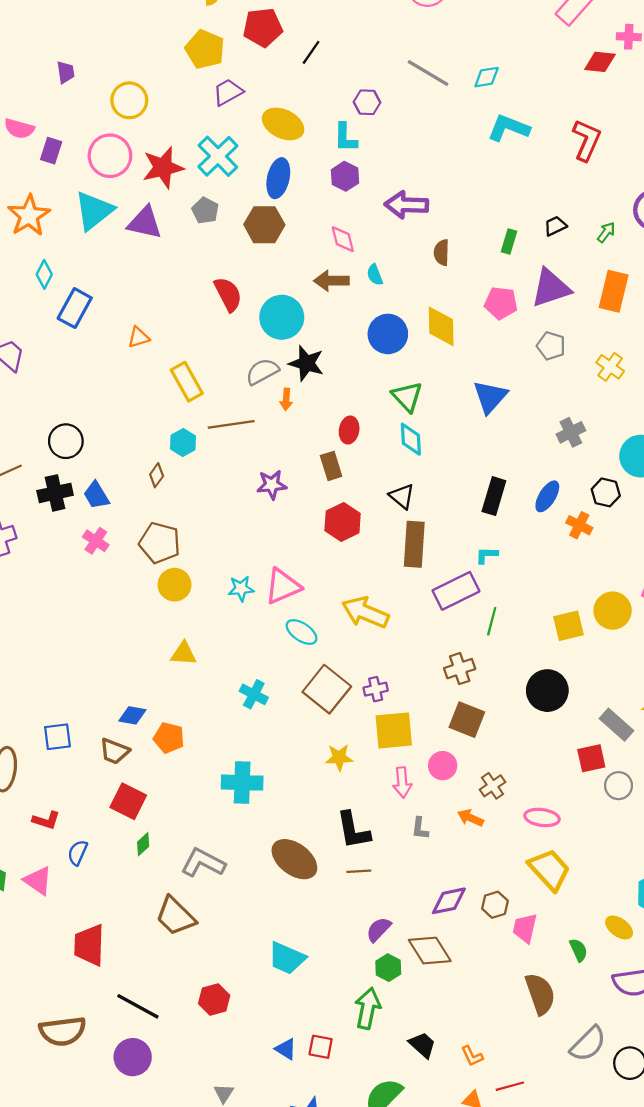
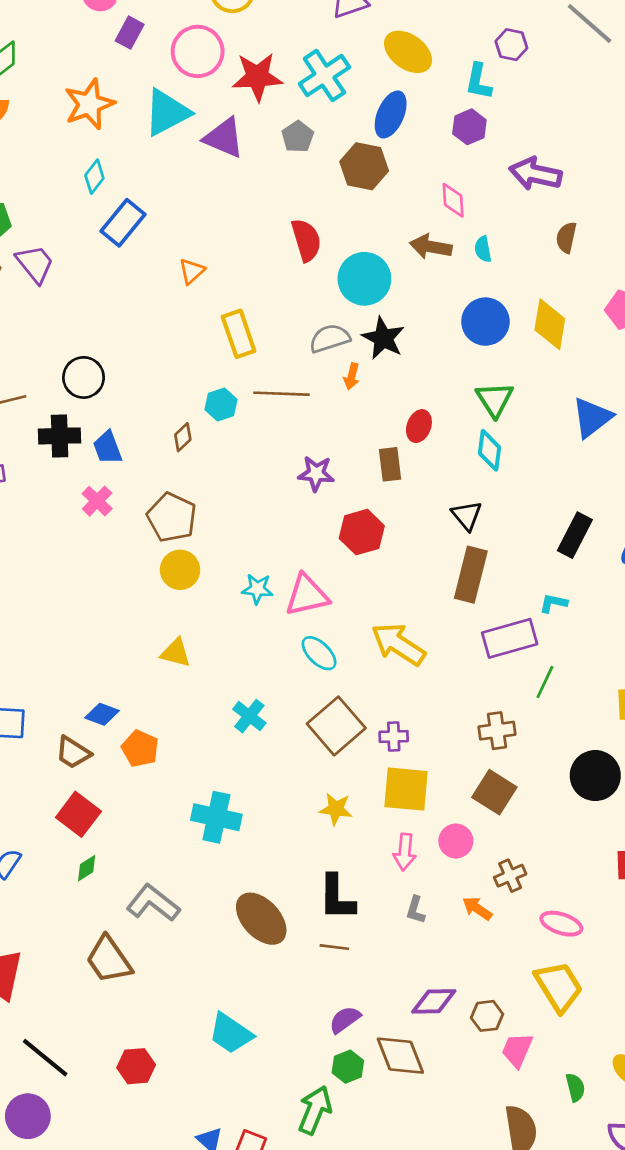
orange triangle: (139, 337) -> (192, 271), turned -35
red hexagon: (343, 522) -> (362, 532), moved

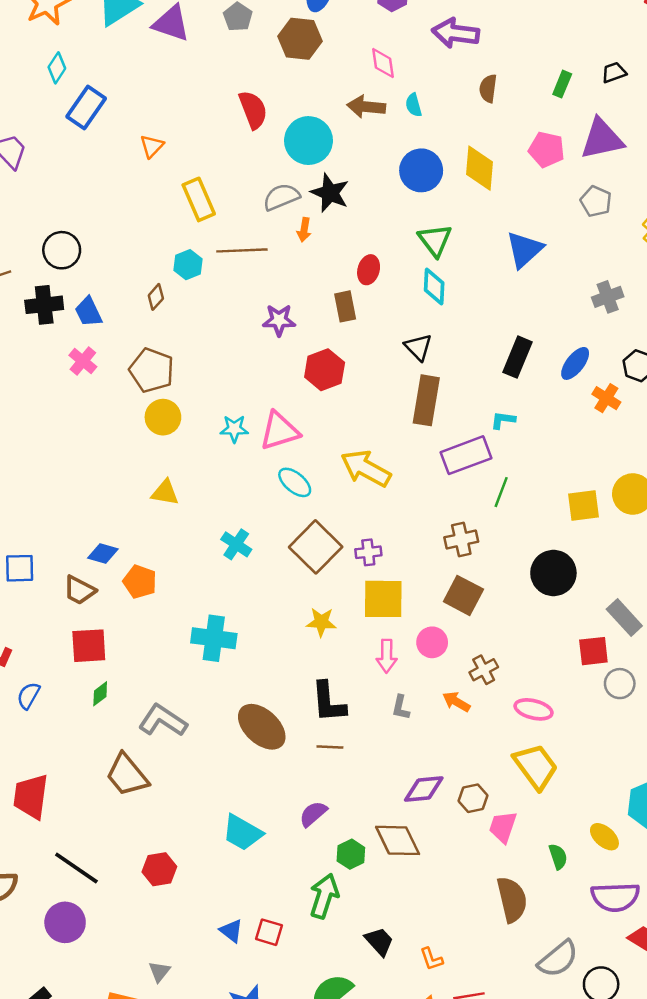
red square: (78, 814) -> (89, 646), turned -36
purple semicircle: (345, 1020) -> (313, 814), moved

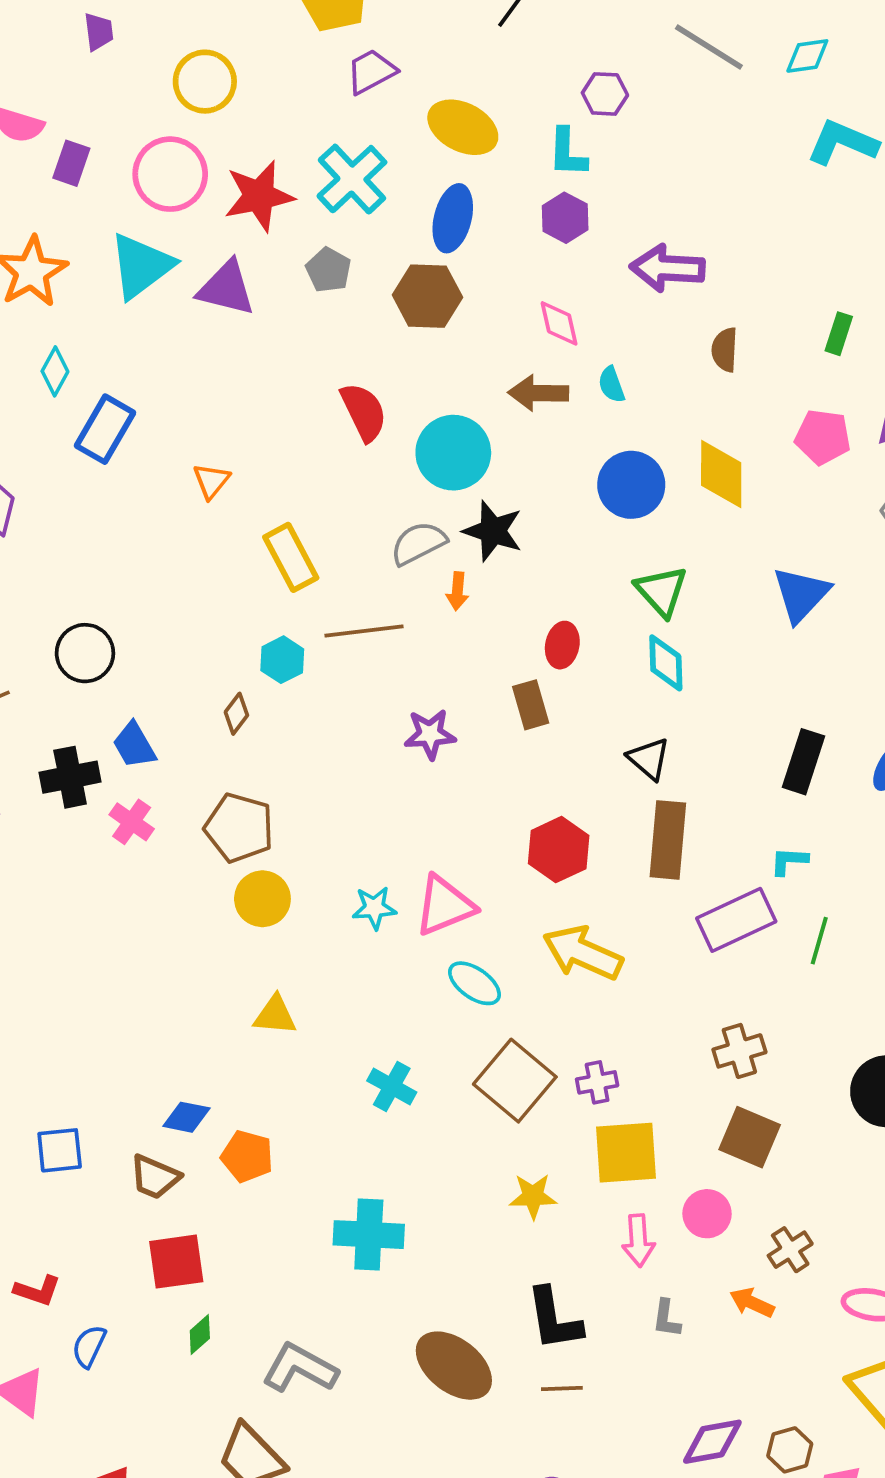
black cross: (44, 305) -> (70, 777), moved
red hexagon: (325, 370) -> (559, 850), moved
green line: (501, 492) -> (819, 941), moved

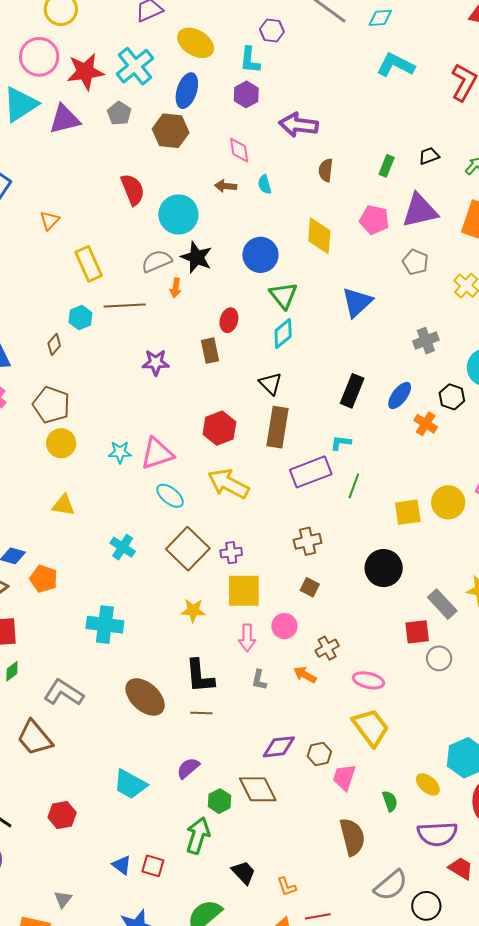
purple triangle: (226, 288) -> (65, 119), turned -32
brown arrow: (538, 393) -> (226, 186), size x0.7
blue circle: (631, 485) -> (260, 255), moved
cyan diamond: (666, 663) -> (283, 333), turned 48
brown square: (750, 1137) -> (310, 587), size x0.6

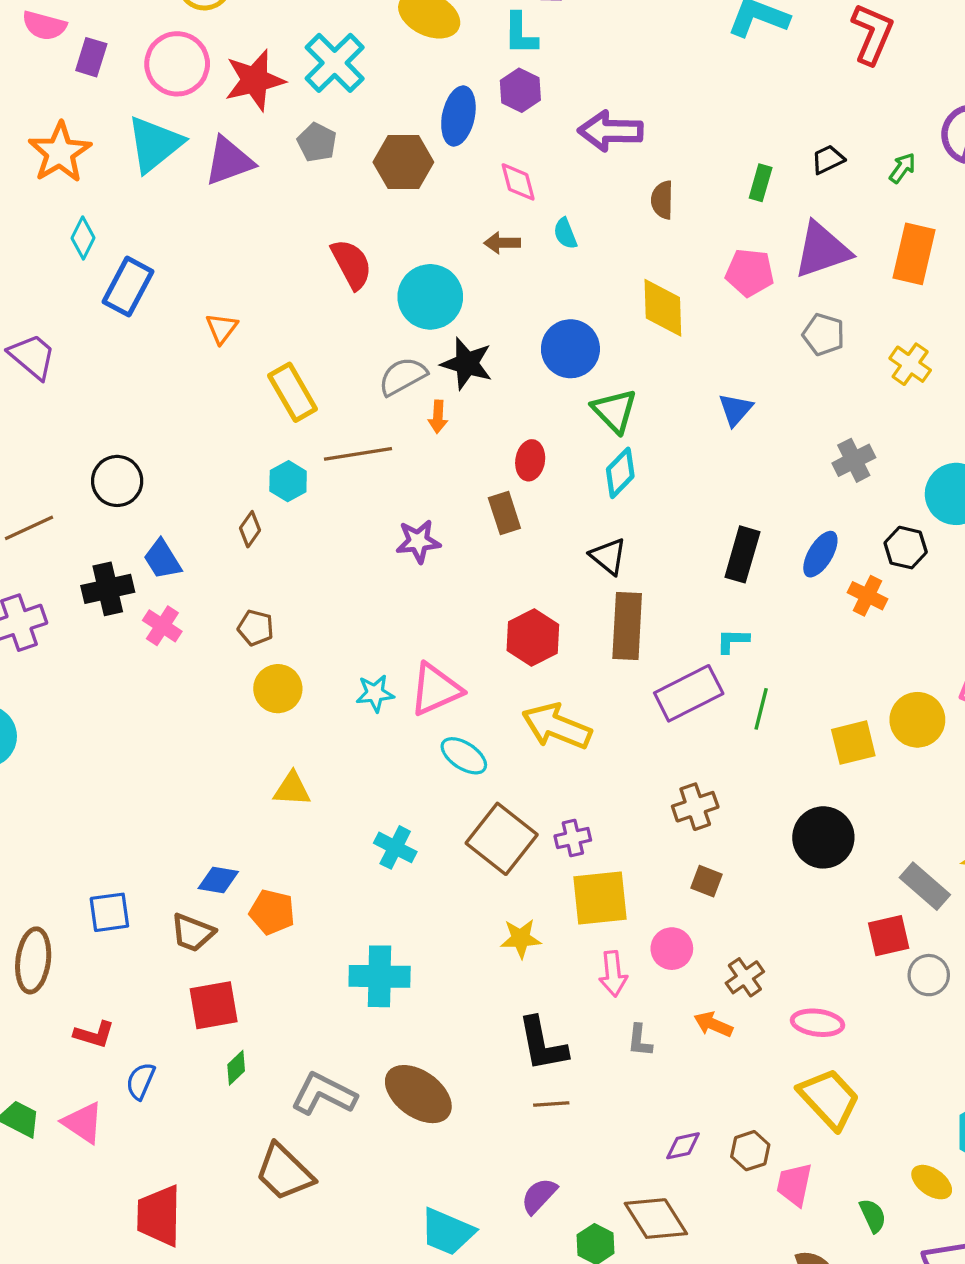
blue ellipse: (187, 91) -> (458, 116), moved
blue triangle: (357, 302) -> (735, 410), size x0.7
brown pentagon: (51, 405) -> (256, 628), size x0.6
brown ellipse: (145, 697) -> (418, 1094), moved
purple diamond: (279, 747) -> (683, 1146), size x0.7

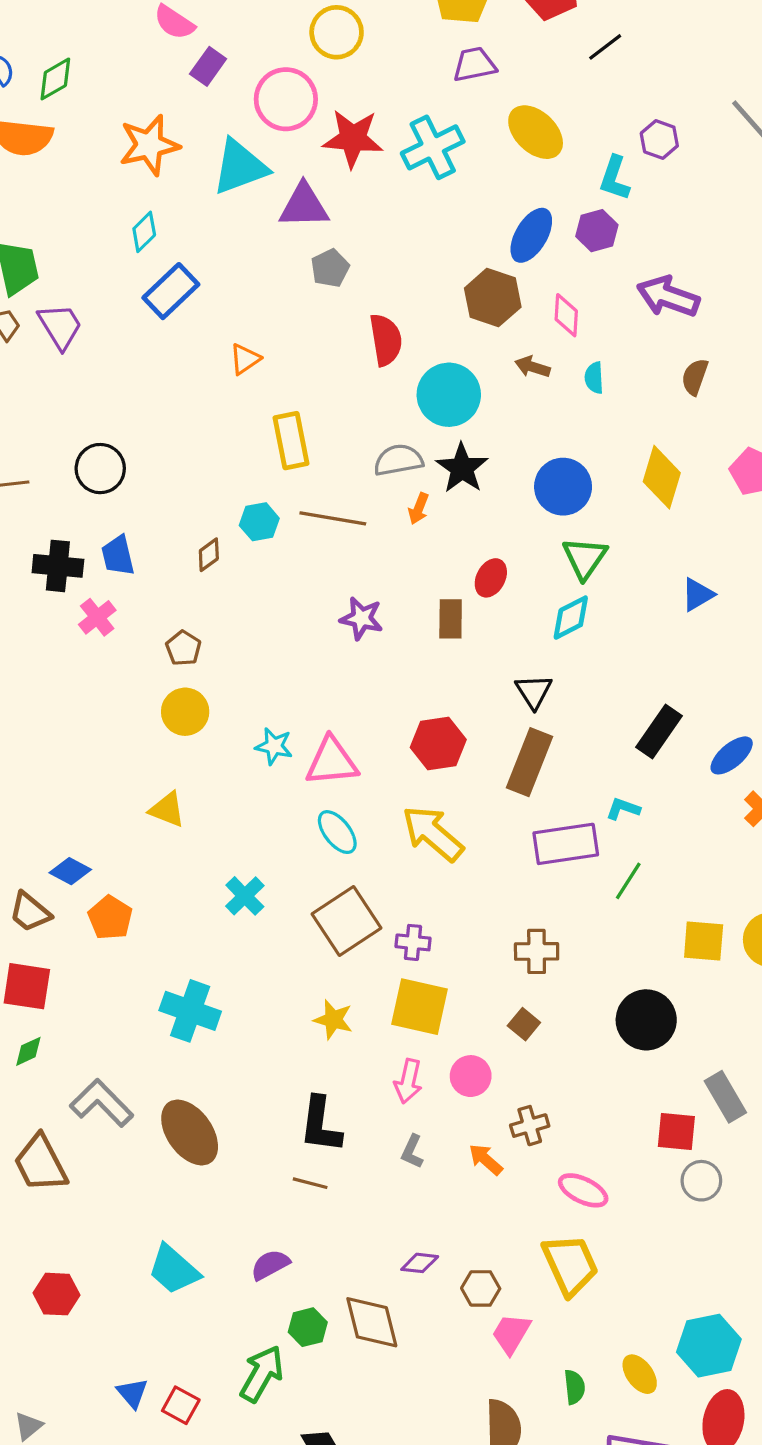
gray pentagon: (317, 142) -> (330, 268), moved
brown hexagon: (403, 162) -> (493, 298), moved

